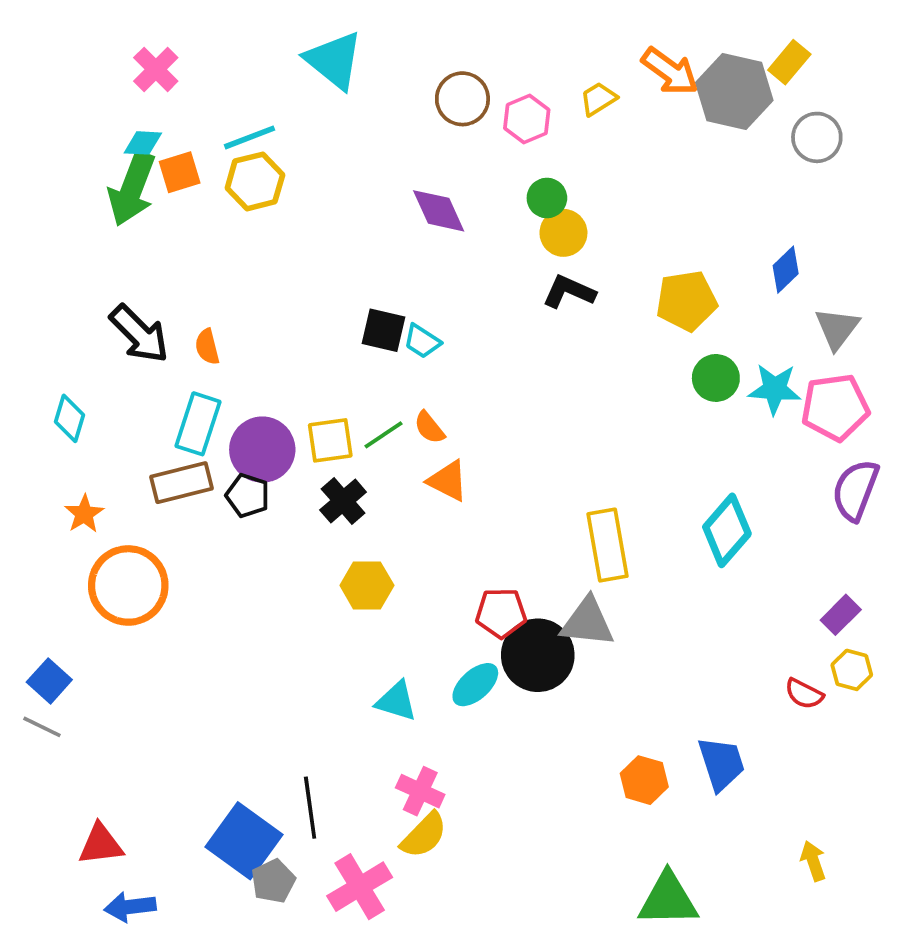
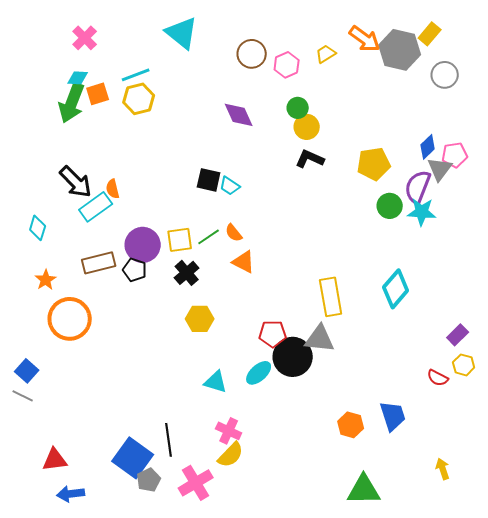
gray triangle: (837, 328) -> (440, 169), moved
pink pentagon: (835, 407) -> (455, 155), moved, size x0.7
cyan rectangle: (198, 424) -> (96, 207), moved, turned 36
purple semicircle: (855, 490) -> (418, 187), moved

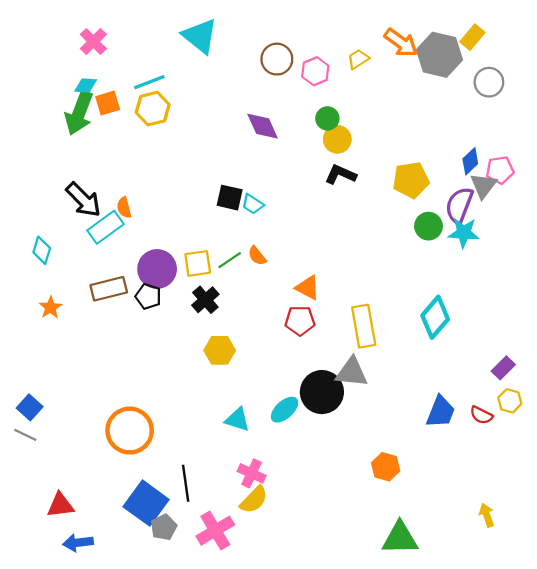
orange triangle: (244, 262) -> (308, 288), moved
orange circle: (70, 319) -> (130, 431), moved
red pentagon: (273, 334) -> (300, 321), moved
blue trapezoid: (393, 416) -> (441, 412), moved, turned 40

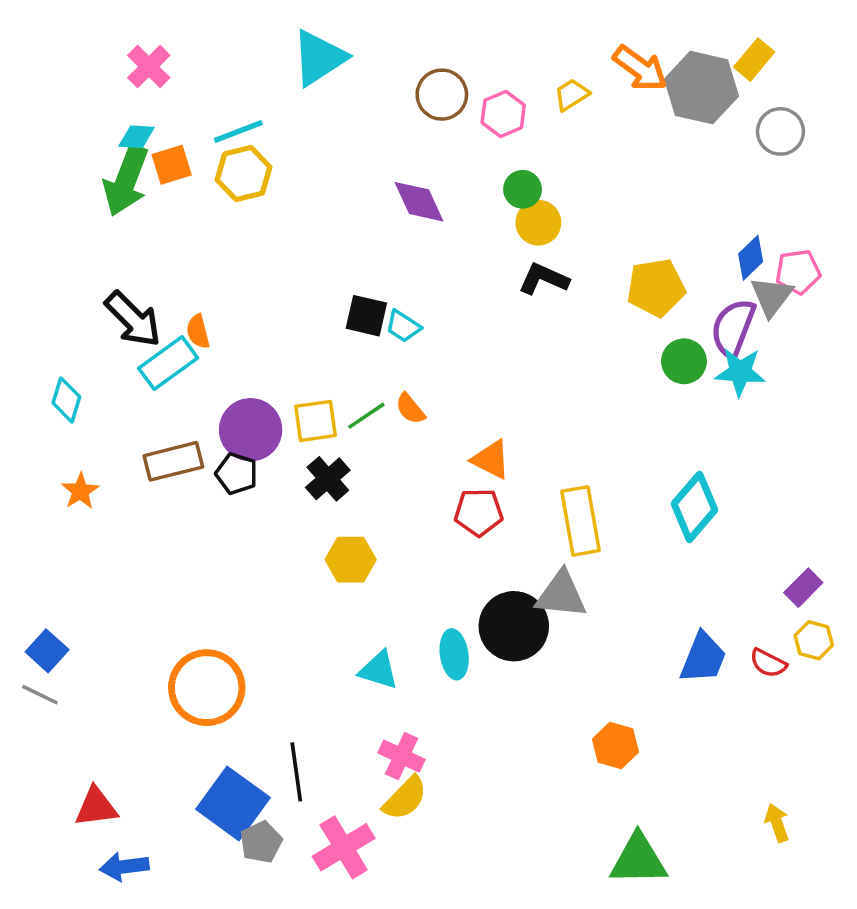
cyan triangle: (200, 36) -> (319, 58), turned 48
cyan ellipse: (285, 410) -> (454, 654), turned -56

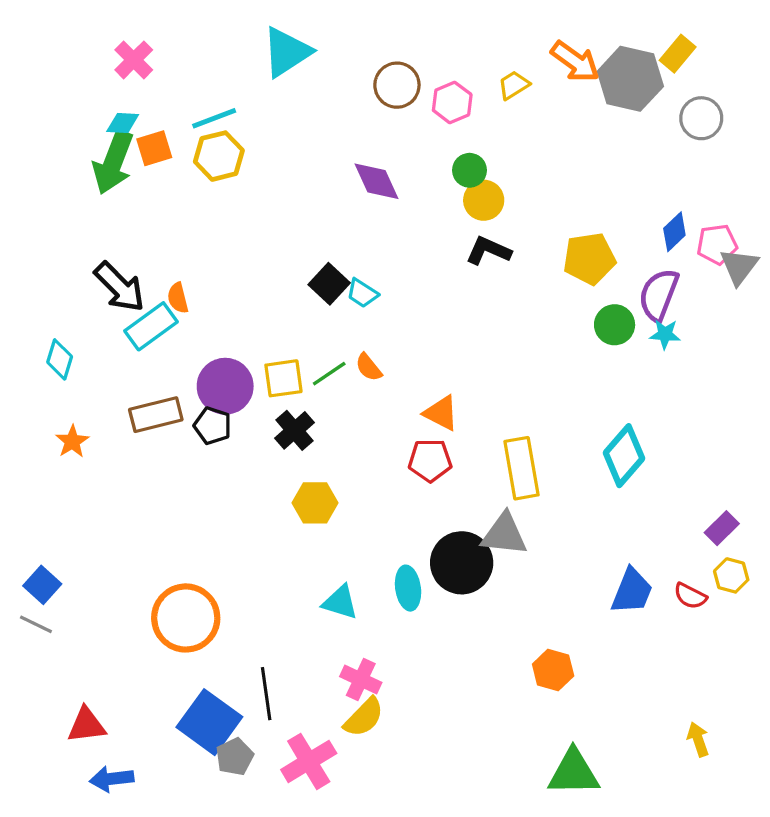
gray triangle: (772, 296) -> (739, 266), moved
black square: (366, 316) -> (329, 284), turned 30
cyan star: (740, 372) -> (665, 334), size x0.7

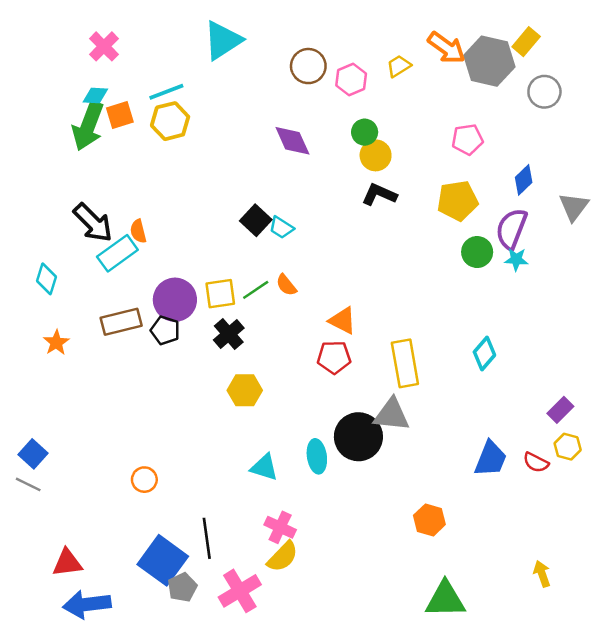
pink pentagon: (717, 244) -> (467, 139), moved
cyan diamond: (624, 456) -> (484, 354), size x0.7
orange circle: (186, 618) -> (144, 480), size x0.5
blue arrow: (112, 779) -> (87, 604), size x1.4

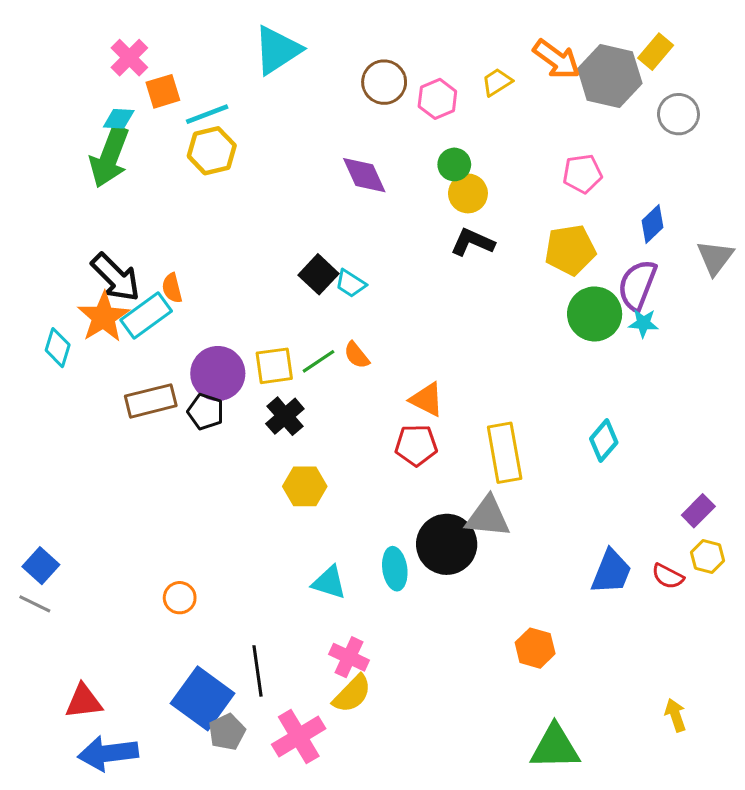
orange square: (120, 115) -> (163, 91), moved
green circle: (477, 252) -> (595, 314), size x1.4
orange star: (56, 343) -> (103, 317), moved, size x1.6

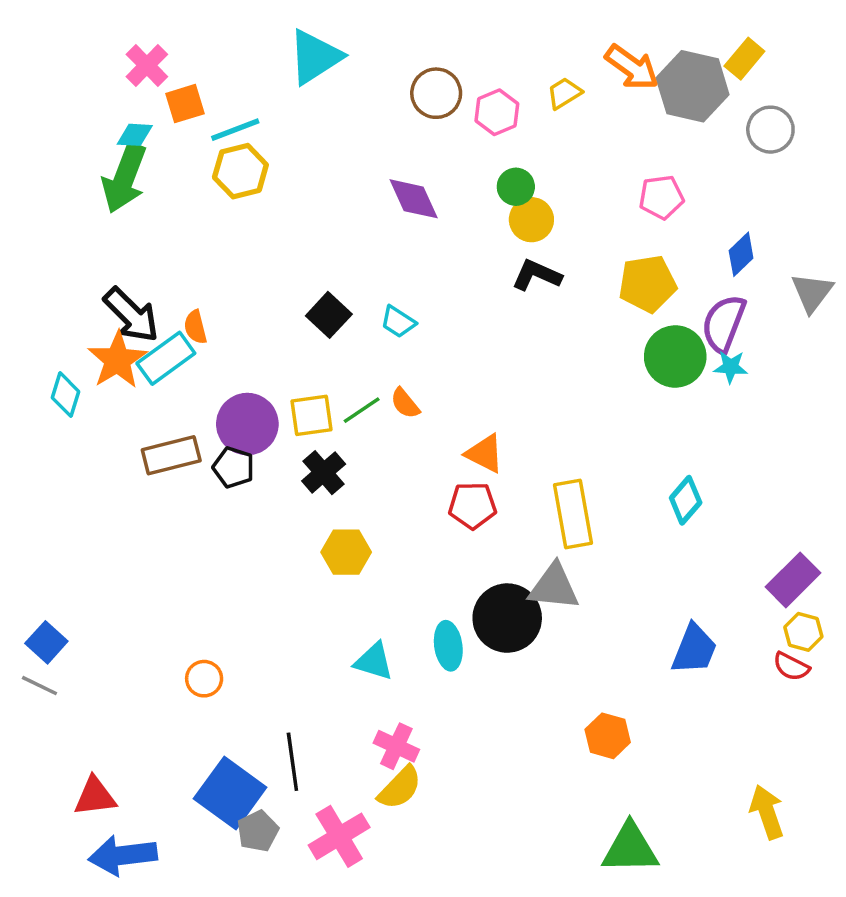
black square: (319, 274) -> (329, 315), moved
purple rectangle: (698, 511) -> (793, 580), size x1.4
red semicircle: (668, 576) -> (791, 667), moved
yellow arrow: (675, 715) -> (767, 812), size x1.4

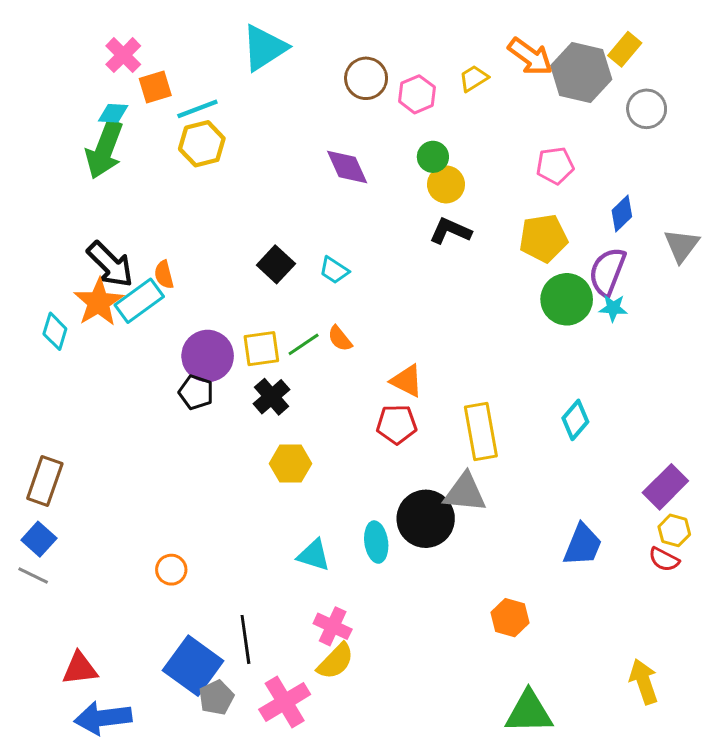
brown rectangle: (171, 455) -> (45, 481), moved, turned -57

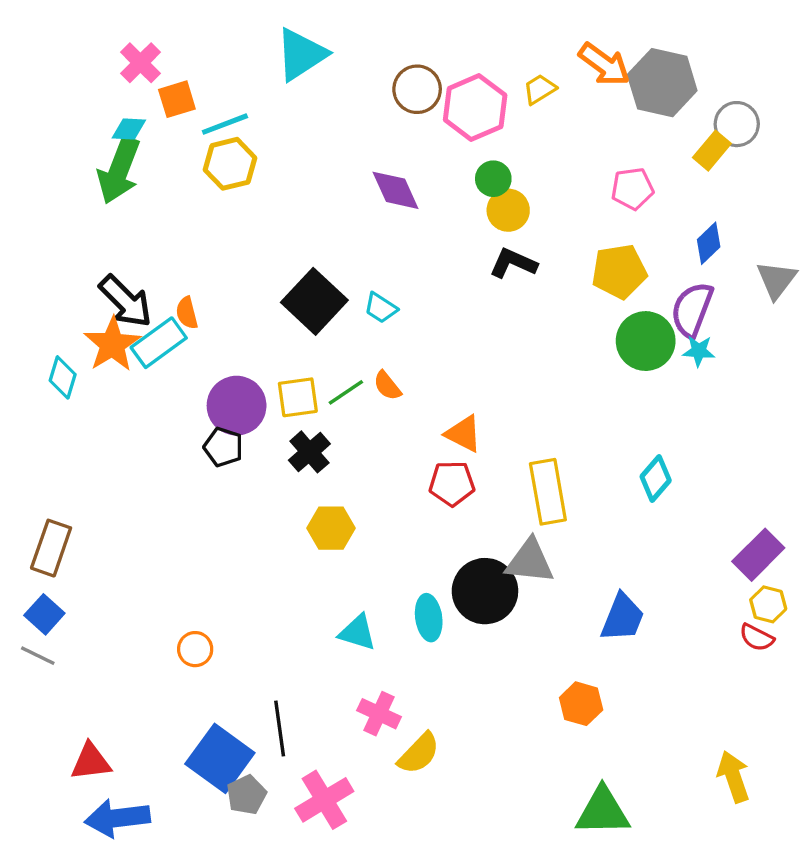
yellow rectangle: (625, 49) -> (712, 151), moved
pink hexagon: (417, 94) -> (475, 107), size x1.5
black square: (276, 264) -> (314, 301), size x1.5
blue trapezoid: (583, 545) -> (622, 618), moved
yellow semicircle: (336, 661) -> (419, 753), moved

